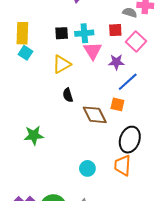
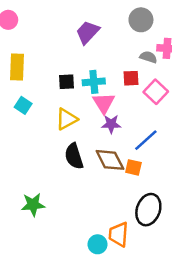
yellow rectangle: (22, 33) -> (17, 67), moved
purple star: (116, 62) -> (111, 124), moved
black semicircle: (68, 95) -> (74, 156), size x1.5
brown diamond: (95, 115) -> (110, 160), moved
orange trapezoid: (123, 165) -> (119, 234), moved

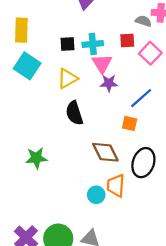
cyan square: (23, 105) -> (27, 66), size x1.6
brown diamond: (110, 160) -> (105, 152), moved

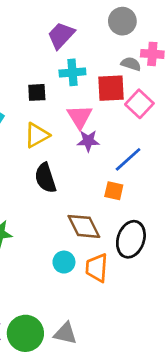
red square: (127, 41) -> (111, 88), size x1.5
cyan cross: (93, 44) -> (72, 72), moved
cyan circle: (96, 195) -> (64, 262), moved

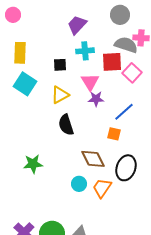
gray semicircle: (131, 64) -> (126, 45), size x1.6
orange trapezoid: (97, 268) -> (102, 188), turned 30

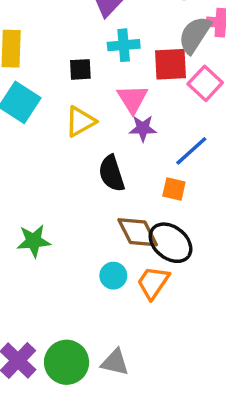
gray semicircle: (126, 45) -> (195, 35), turned -75
black semicircle: (66, 125) -> (112, 173), moved
black ellipse: (126, 168) -> (171, 243), moved, turned -70

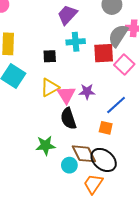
pink triangle: (132, 99) -> (66, 95), moved
green star: (34, 241) -> (46, 145), moved
cyan circle: (113, 276) -> (69, 165), moved

